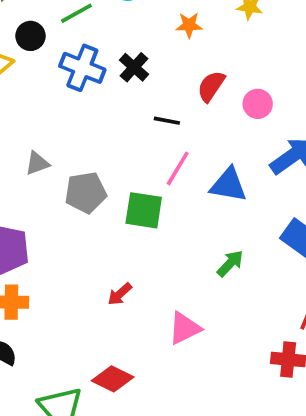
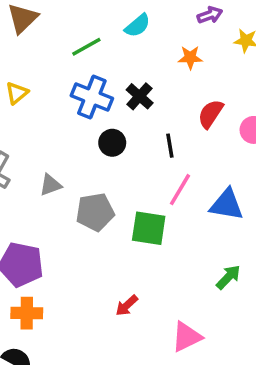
black circle: (30, 36) -> (112, 143), moved
black line: (167, 121) -> (170, 146), turned 70

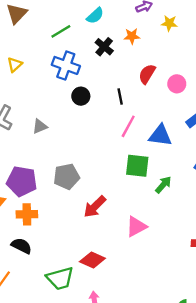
black cross: (140, 96) -> (104, 47), moved
gray pentagon: (95, 212) -> (67, 177), moved
green square: (149, 228) -> (137, 166), moved
red arrow: (127, 305) -> (95, 207), size x1.5

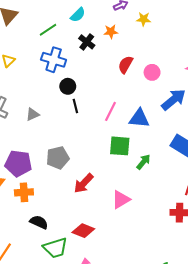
black line: (120, 97) -> (75, 106), moved
black semicircle: (21, 246) -> (39, 222), moved

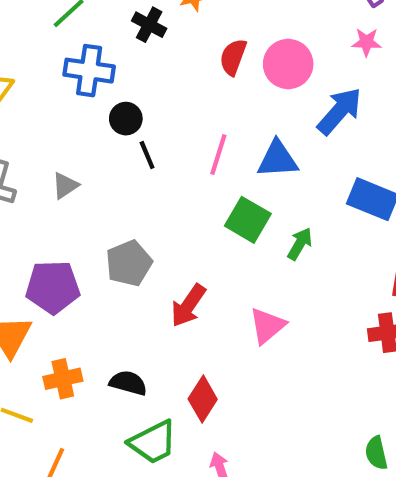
pink circle: (152, 72) -> (288, 64), size x1.5
green square: (120, 146) -> (248, 220), turned 35
orange cross: (24, 192) -> (63, 379), moved
black semicircle: (39, 222) -> (128, 383), moved
red diamond: (83, 231) -> (203, 399), turned -70

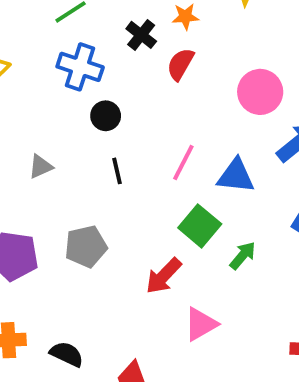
red semicircle: (233, 57) -> (180, 64), moved
black line: (147, 155) -> (117, 171), moved
red arrow: (188, 306) -> (164, 276), moved

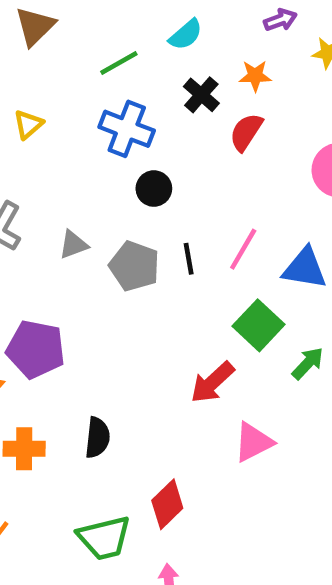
black line: (117, 171) -> (189, 259), moved
gray pentagon: (86, 246) -> (134, 266), moved, turned 30
black semicircle: (67, 354) -> (97, 438), moved, turned 68

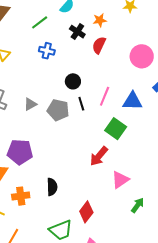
blue cross: (127, 129) -> (47, 51), size x0.7
black circle: (154, 189) -> (73, 81), moved
green arrow: (308, 363) -> (138, 205), moved

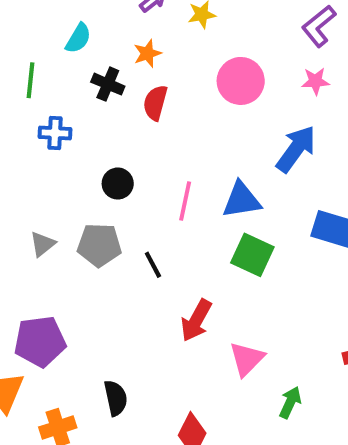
green line: (40, 22) -> (30, 80), turned -36
pink circle: (142, 56) -> (241, 81), moved
black line: (81, 104) -> (153, 265), moved
green square: (116, 129) -> (252, 255), moved

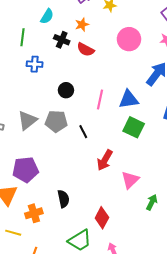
red semicircle: (155, 103) -> (86, 50), turned -78
gray triangle: (43, 244) -> (27, 120), size x1.5

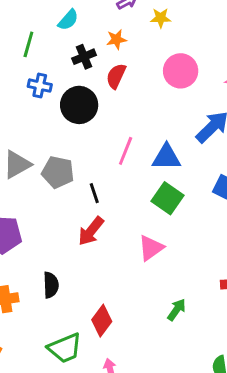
black cross: (62, 40) -> (84, 57), turned 35
red semicircle: (86, 50) -> (116, 76), turned 78
black circle: (66, 90) -> (79, 105), moved, size x1.6
red arrow: (105, 160) -> (91, 231), moved
pink triangle: (130, 180) -> (151, 248), moved

